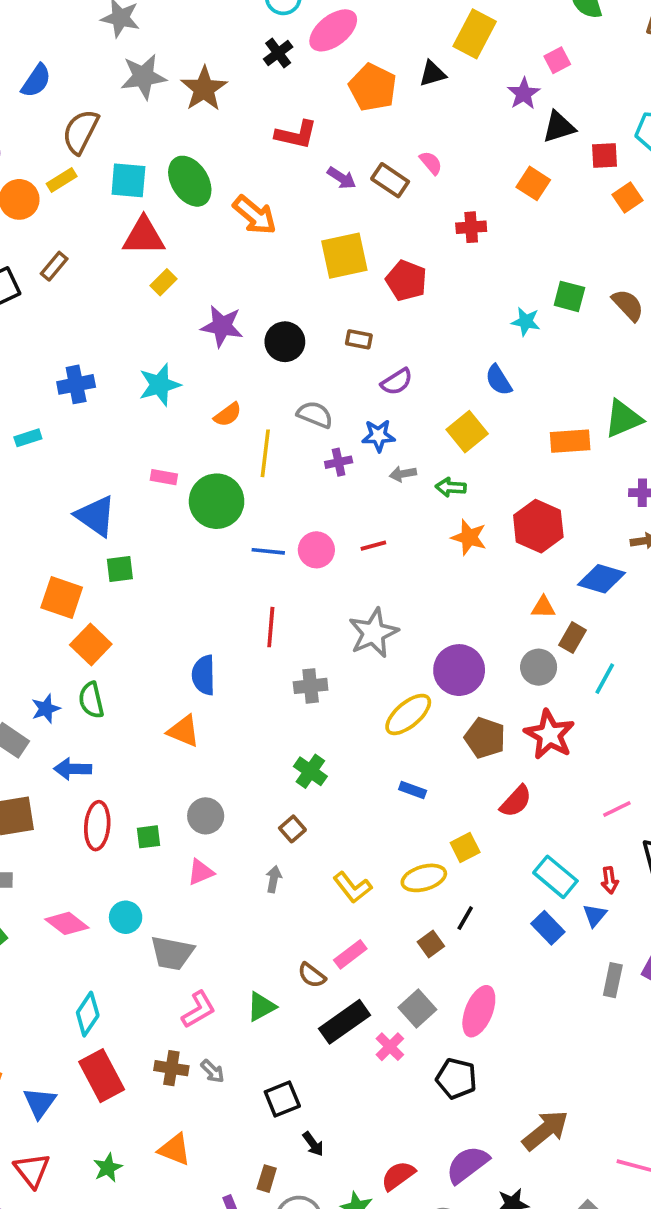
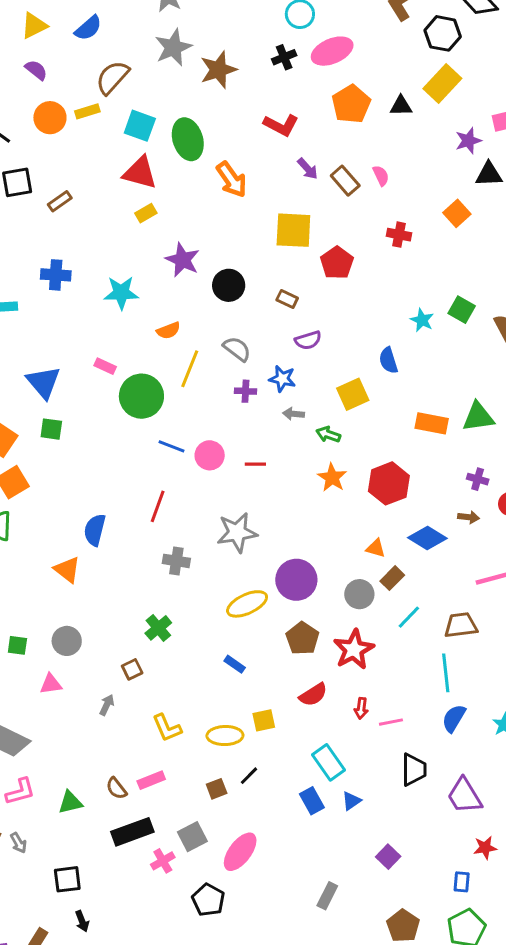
gray star: (143, 77) -> (173, 47), turned -30
brown rectangle: (54, 266) -> (60, 201), moved
red arrow: (610, 880) -> (361, 708), moved
gray rectangle: (613, 980) -> (327, 896), moved

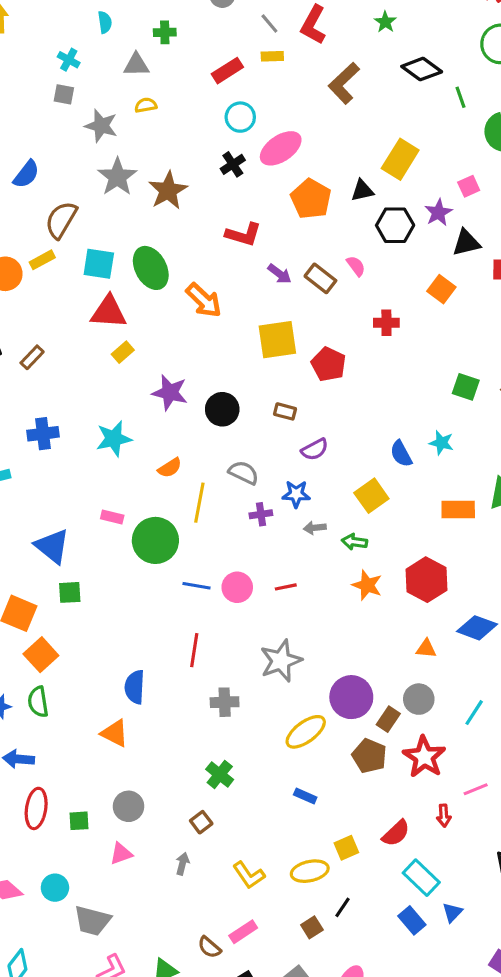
black hexagon: (443, 33) -> (395, 225), moved
cyan star: (422, 320) -> (441, 443), moved
brown rectangle: (392, 578) -> (388, 719), moved
red semicircle: (313, 695) -> (396, 833), moved
pink line: (391, 722) -> (476, 789), moved

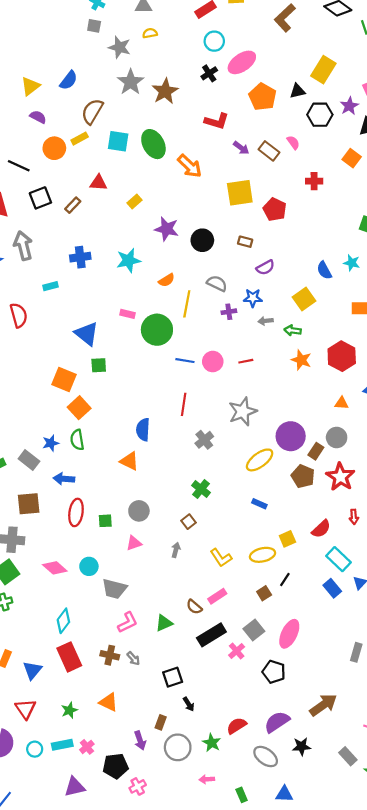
red triangle: (109, 312) -> (98, 183), moved, size x0.7
gray cross: (225, 702) -> (204, 440), turned -36

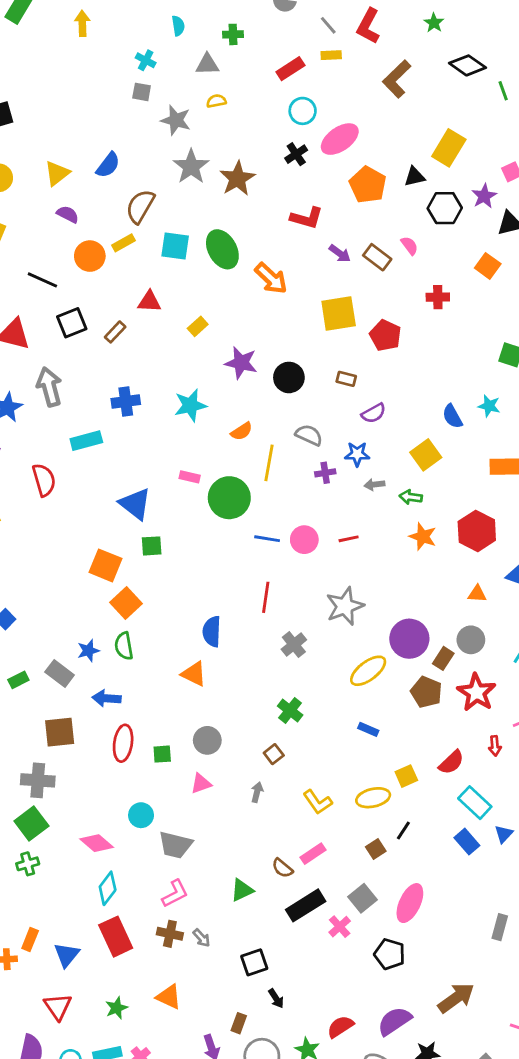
cyan rectangle: (50, 286) -> (86, 441), size x1.5
pink diamond: (55, 568) -> (97, 843), moved
pink L-shape: (128, 622) -> (175, 894), moved

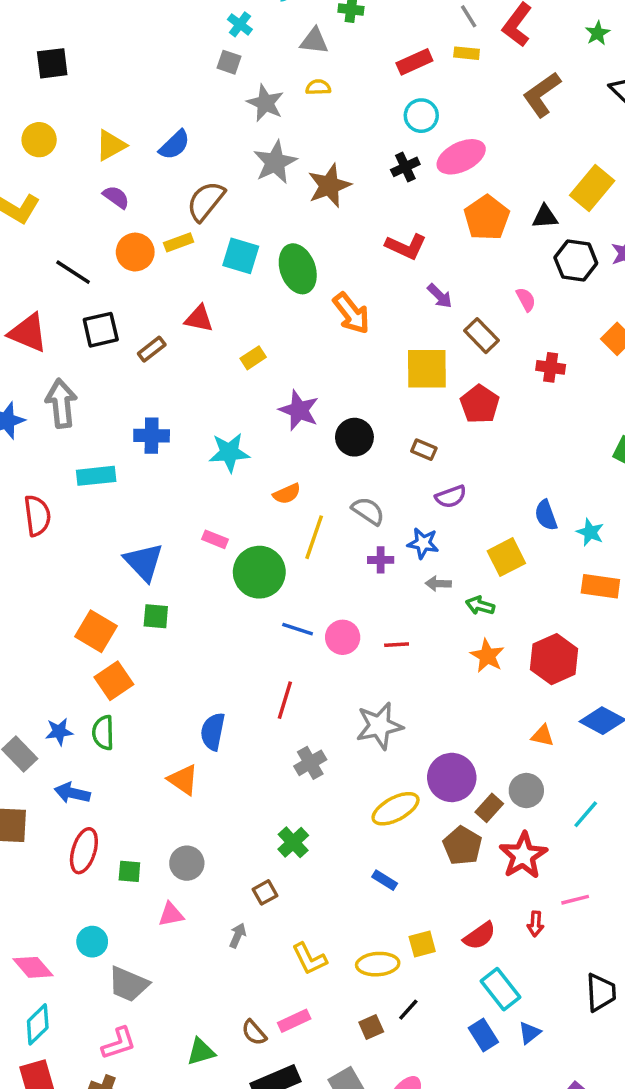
brown rectangle: (377, 257) -> (482, 336), moved
cyan star: (489, 406) -> (590, 532), moved

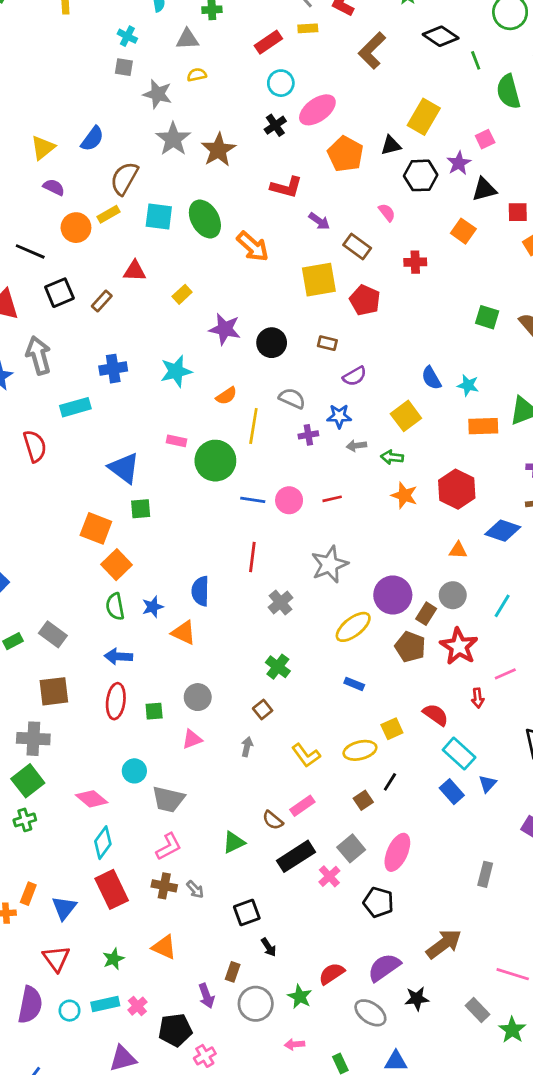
blue star: (59, 732) -> (153, 607), moved
blue arrow: (72, 793) -> (118, 656), moved
red semicircle: (480, 936) -> (436, 715), turned -100

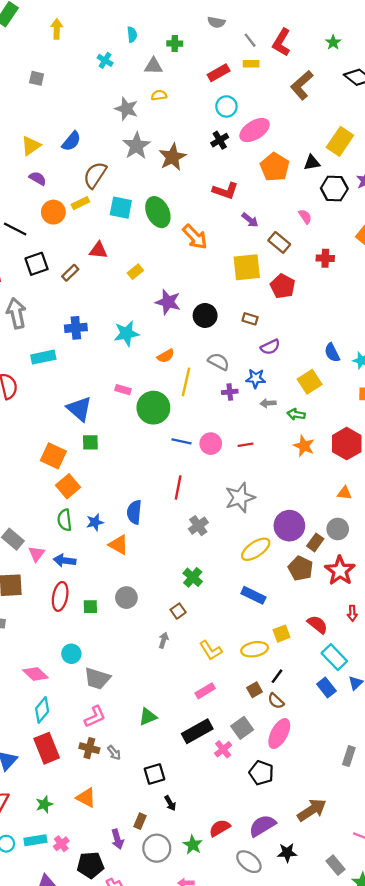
gray square: (124, 67) -> (37, 78), moved
blue rectangle: (354, 684) -> (253, 595), size x1.5
pink triangle: (192, 739) -> (37, 554), moved, turned -36
brown semicircle: (273, 820) -> (276, 701), moved

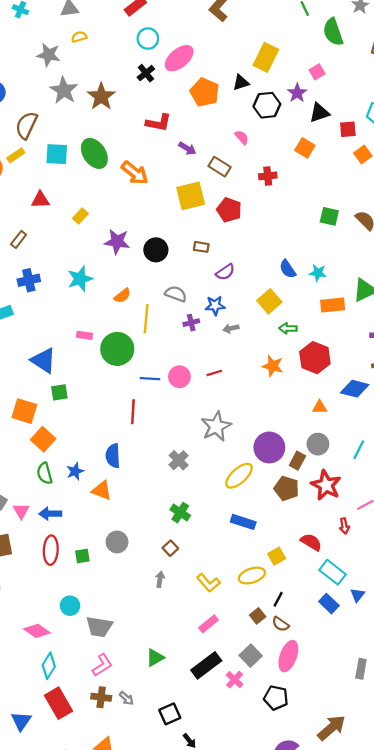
brown rectangle: (70, 273) -> (19, 239), moved
green arrow: (296, 414) -> (288, 328), moved
red line: (178, 487) -> (133, 412), moved

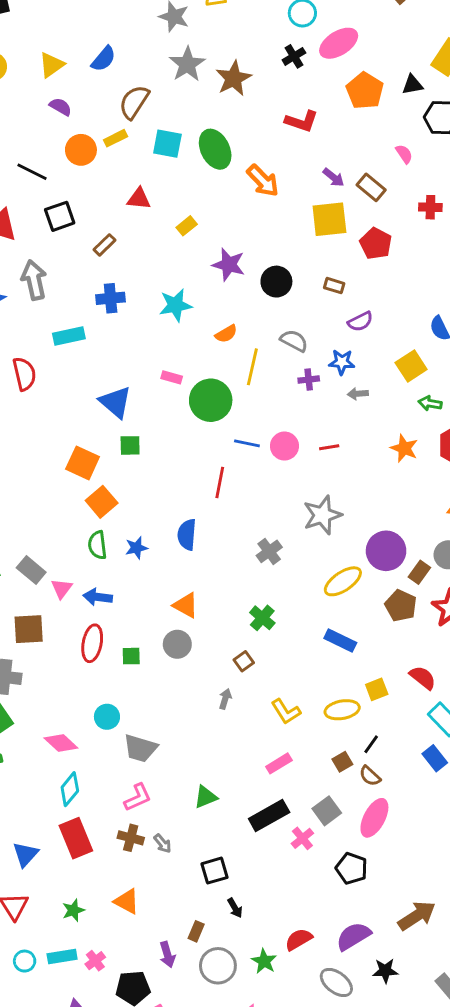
purple arrow: (187, 148) -> (334, 177), moved
orange triangle: (102, 490) -> (186, 605), moved

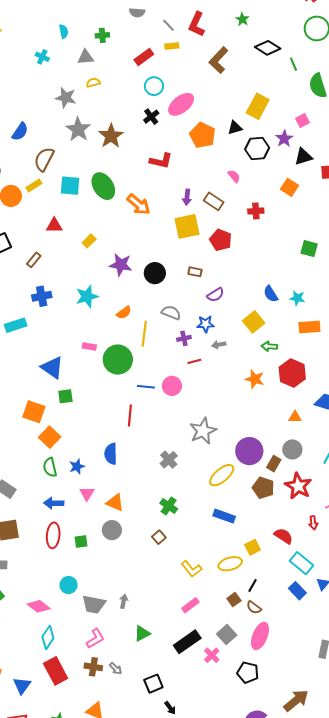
purple arrow: (334, 177) -> (187, 197), turned 63
red line: (329, 447) -> (194, 361), moved
pink triangle: (62, 589) -> (87, 494), moved
gray arrow: (225, 699) -> (124, 601), moved

